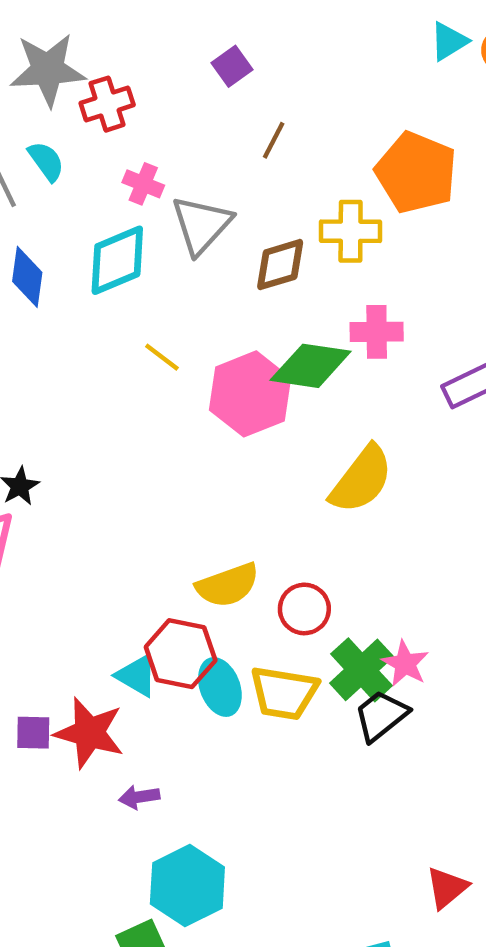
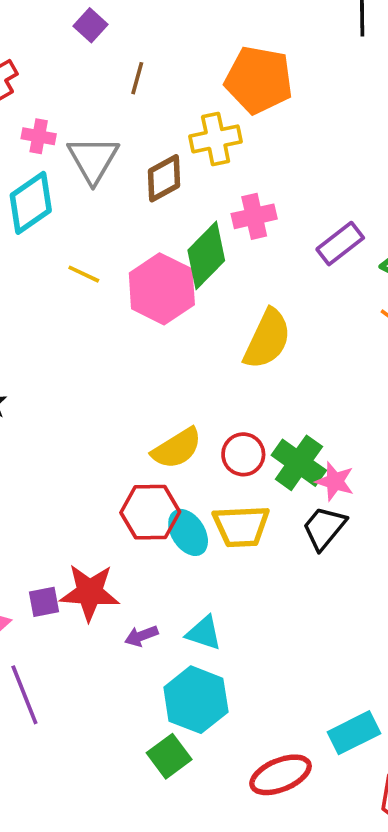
green diamond: (311, 366) -> (206, 255), turned -42
green cross: (362, 670) -> (299, 463), moved
cyan triangle: (137, 676) -> (204, 633), moved

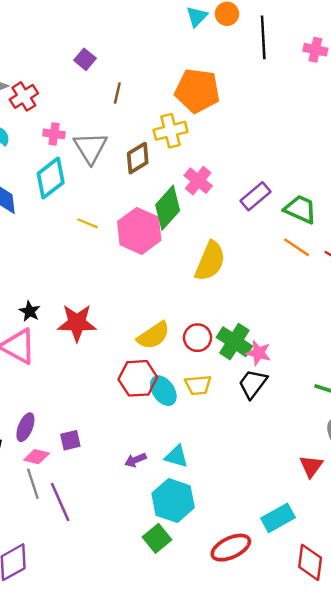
pink cross: (254, 216) -> (198, 181), turned -36
yellow trapezoid: (241, 526) -> (198, 385), size x0.7
red star: (90, 592) -> (77, 323), moved

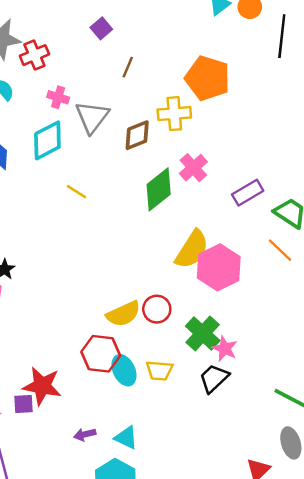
pink hexagon: (139, 231) -> (219, 267), moved
red star: (77, 323) -> (42, 386), moved
red circle: (197, 338) -> (157, 309), moved

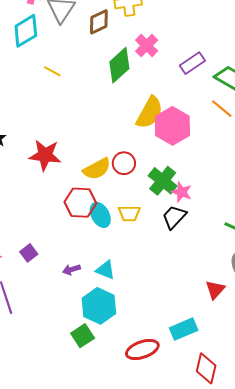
red star: (42, 386) -> (45, 155), moved
purple square: (24, 404) -> (29, 253), moved, turned -30

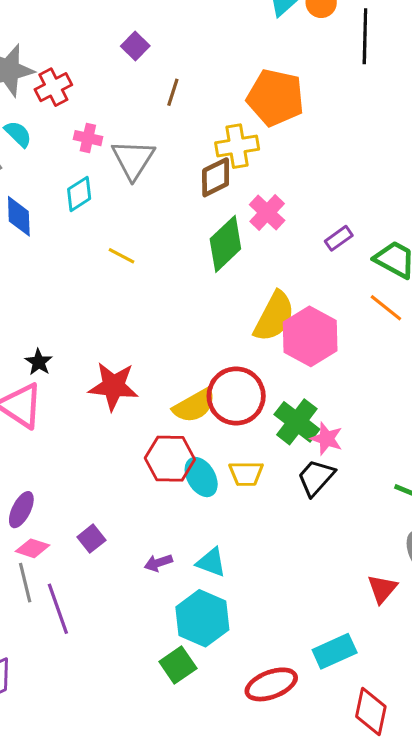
brown diamond: (99, 22) -> (216, 177), moved
cyan diamond: (26, 31) -> (79, 194), size x0.7
purple rectangle: (192, 63) -> (339, 238), size x0.7
red circle: (124, 163) -> (236, 396), size x1.6

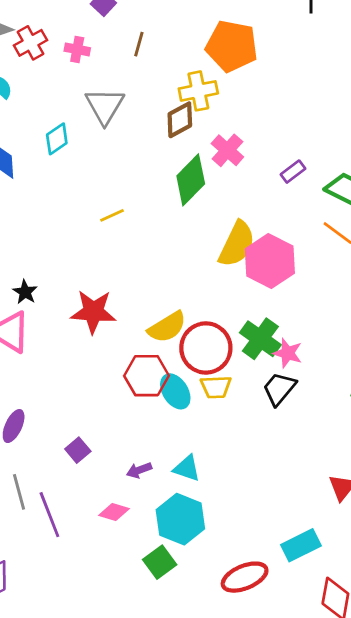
pink cross: (88, 138) -> (77, 49), moved
yellow line: (122, 256) -> (112, 215), moved, turned -50
red circle: (236, 396) -> (206, 348), moved
pink diamond: (33, 548) -> (114, 512), moved

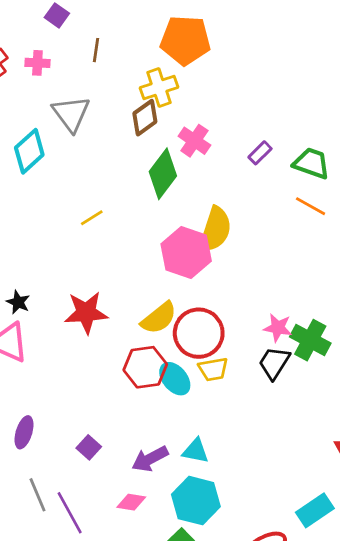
cyan diamond: (57, 139) -> (29, 151), size x1.4
pink hexagon: (270, 261) -> (186, 253), moved
green cross: (260, 339) -> (310, 340), moved
purple arrow: (139, 470) -> (150, 459), size x1.5

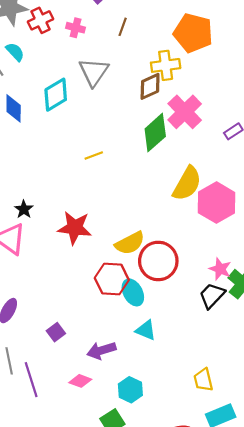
pink cross: (194, 141) -> (185, 112), size x1.4
pink hexagon: (186, 253) -> (217, 203), moved
yellow trapezoid: (213, 369) -> (203, 380), moved, turned 75
cyan triangle: (196, 451) -> (146, 330), moved
cyan hexagon: (196, 501) -> (130, 390), size x0.7

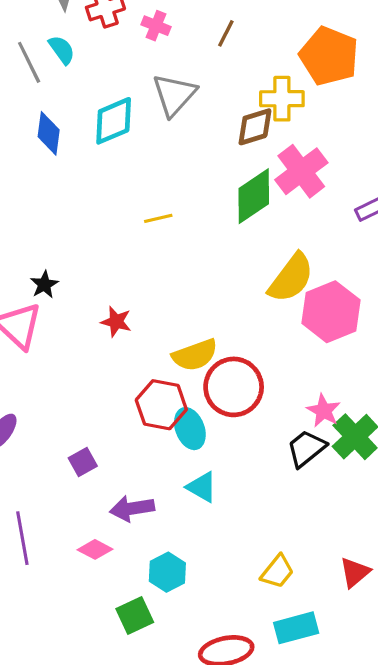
red star: (75, 228) -> (116, 322), size x0.6
purple square: (56, 332) -> (83, 462), moved
yellow trapezoid: (203, 380) -> (277, 572), turned -135

